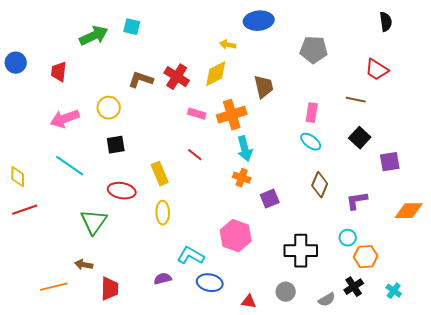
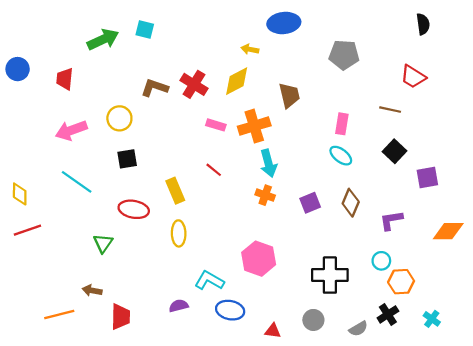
purple square: (270, 199) -> (310, 203), moved
green triangle: (94, 222) -> (103, 243), size x0.7

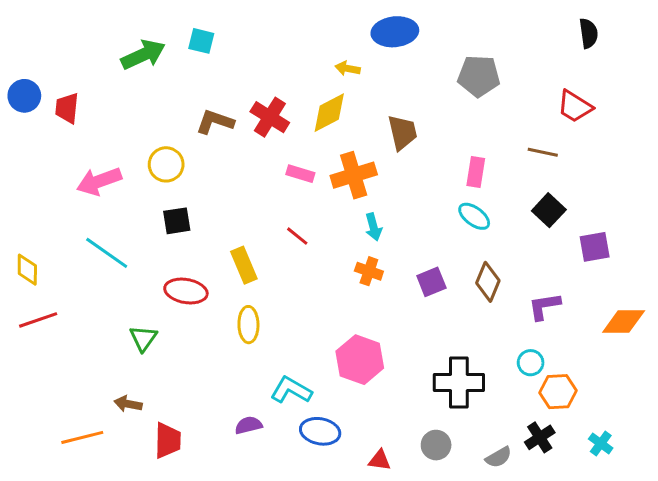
red trapezoid: (65, 79) -> (67, 108), moved
cyan arrow: (268, 163) -> (373, 227), size x0.7

